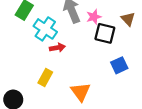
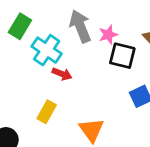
red arrow: (57, 48) -> (62, 74), turned 32

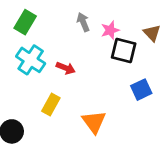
gray arrow: (80, 26) -> (83, 22), size x0.6
cyan cross: (47, 50) -> (31, 60), moved

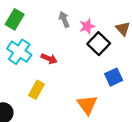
black square: (124, 50) -> (99, 44), turned 30
orange triangle: (94, 122) -> (87, 105), moved

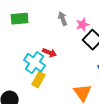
green rectangle: (15, 19) -> (20, 19), turned 54
cyan cross: (19, 52) -> (35, 63), moved

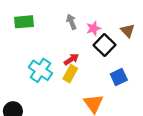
red arrow: (50, 53) -> (71, 59), moved, turned -56
yellow rectangle: (39, 80) -> (70, 74), moved

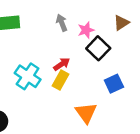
brown triangle: (128, 31) -> (121, 23), moved, turned 40

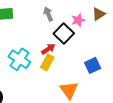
pink star: (86, 30) -> (78, 20), moved
black square: (98, 48) -> (64, 34), moved

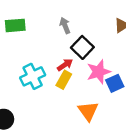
pink star: (78, 20) -> (99, 72), moved, size x1.5
cyan cross: (19, 59) -> (33, 76), turned 30

